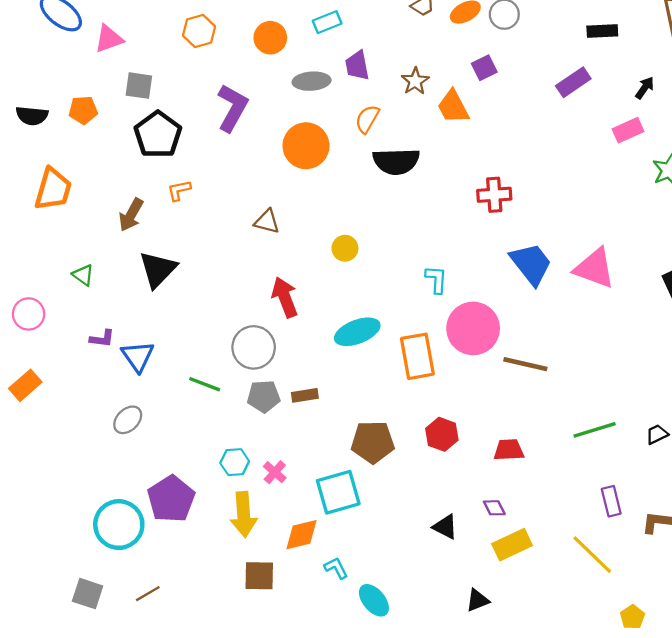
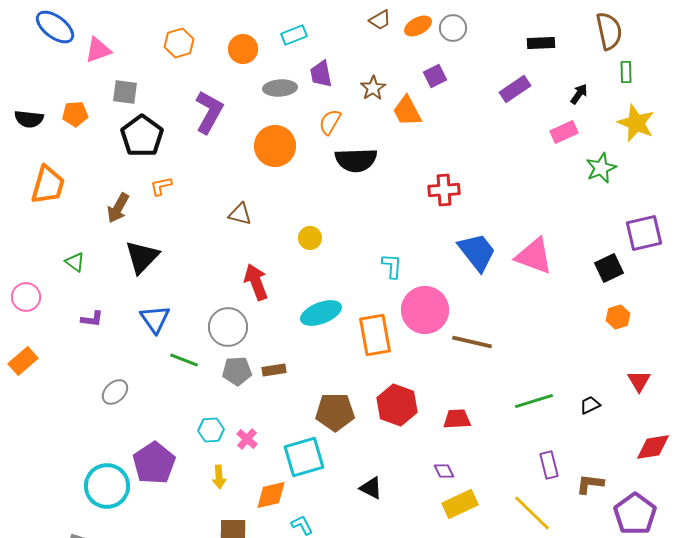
blue triangle: (138, 356) -> (155, 319), moved
red hexagon: (442, 434) -> (397, 405), size x1.4
yellow arrow: (244, 515) -> (219, 477), size x0.6
black triangle: (445, 527) -> (371, 488), moved

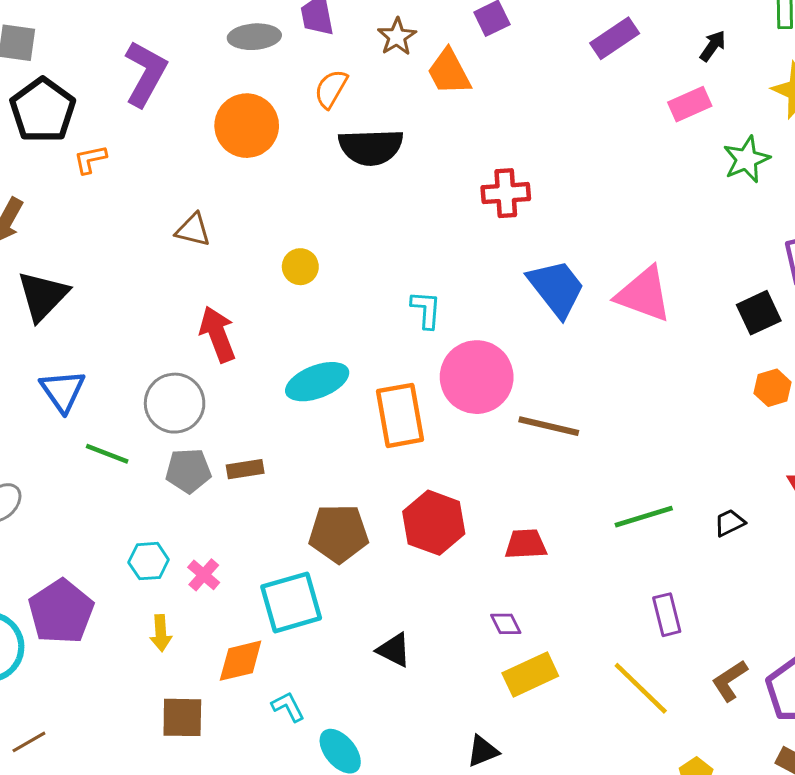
orange L-shape: (161, 186) -> (90, 159), moved
brown L-shape: (590, 484) -> (730, 681), moved, turned -40

